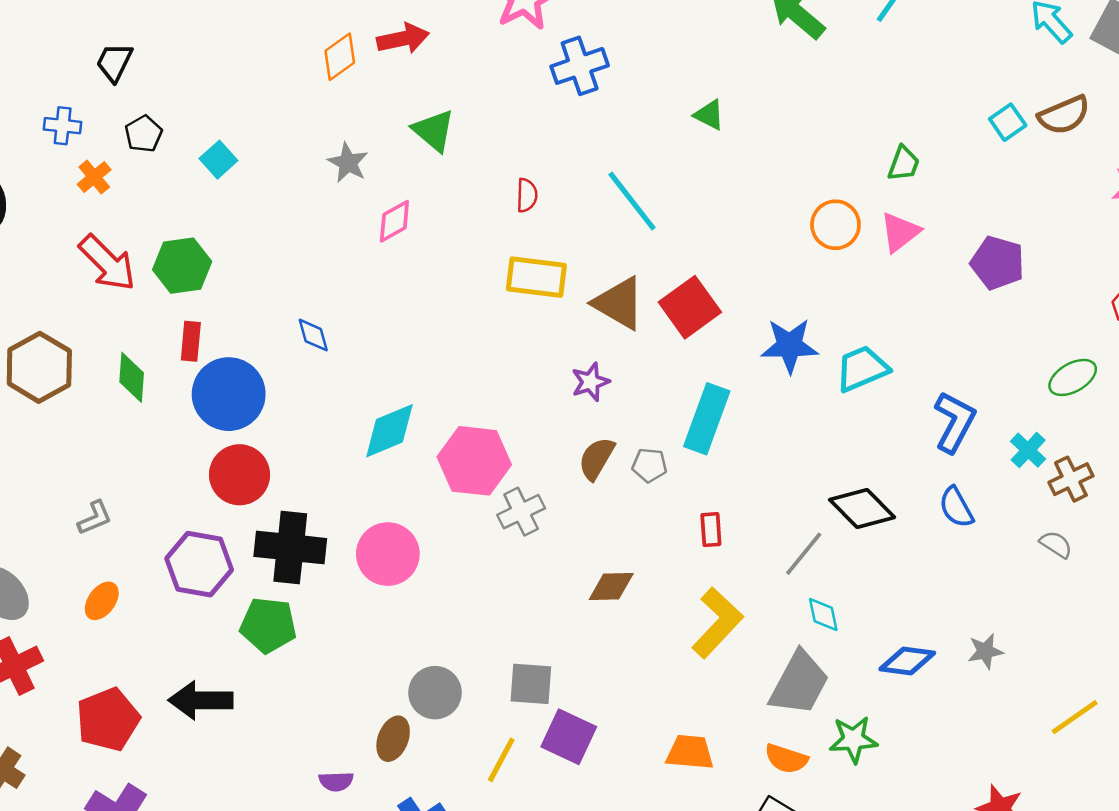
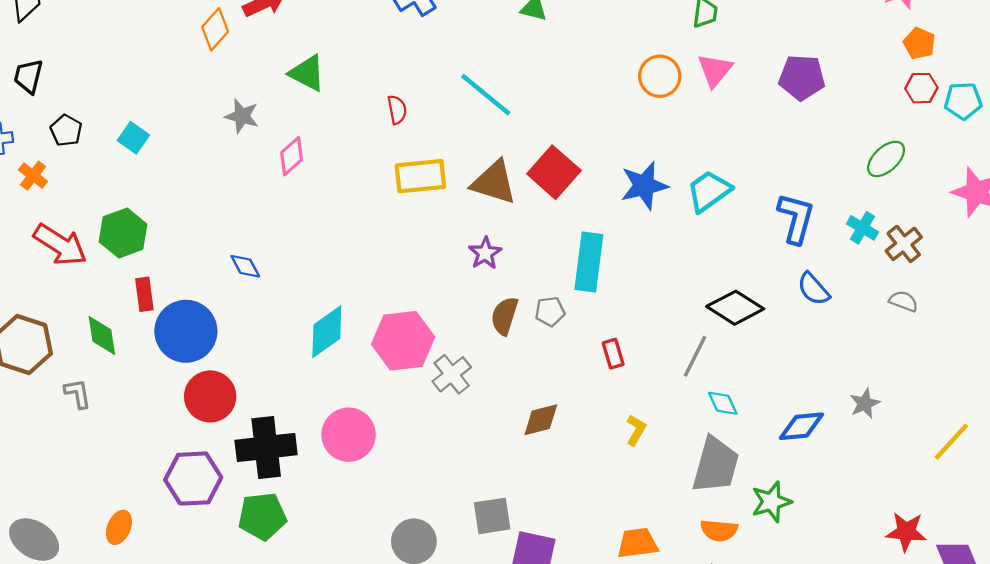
gray L-shape: (95, 518) -> (78, 394), moved, turned -64
yellow L-shape: (717, 623) -> (636, 430), size x0.5

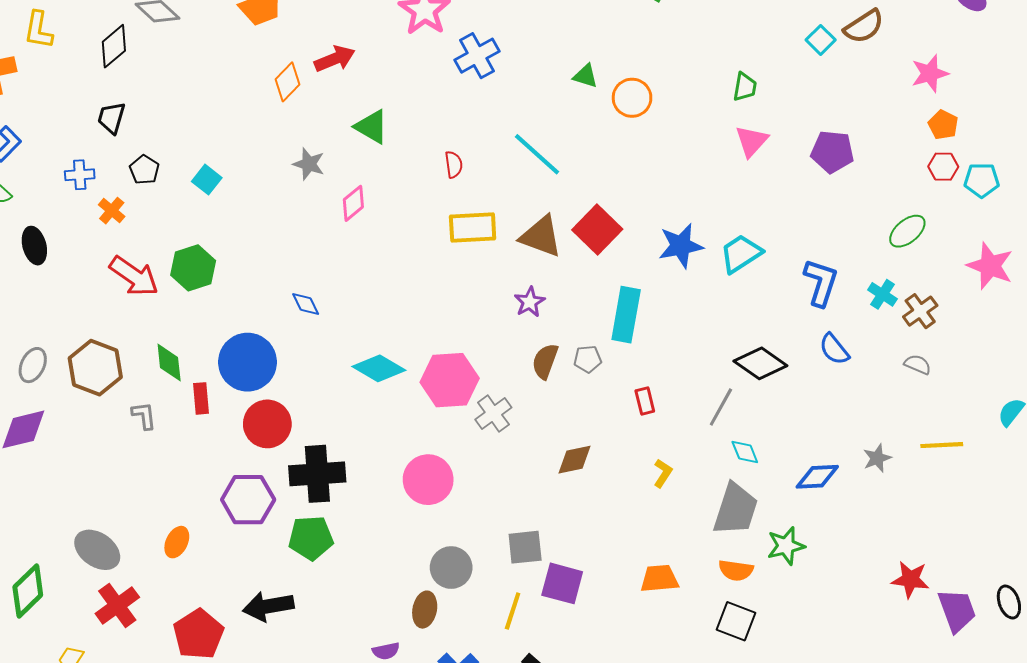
orange circle: (660, 76) -> (632, 98), moved
red rectangle: (144, 294) -> (201, 398), moved
cyan diamond: (327, 332) -> (379, 368), turned 63
pink circle: (349, 435) -> (428, 480), moved
yellow line: (951, 442) -> (942, 445), moved, turned 42

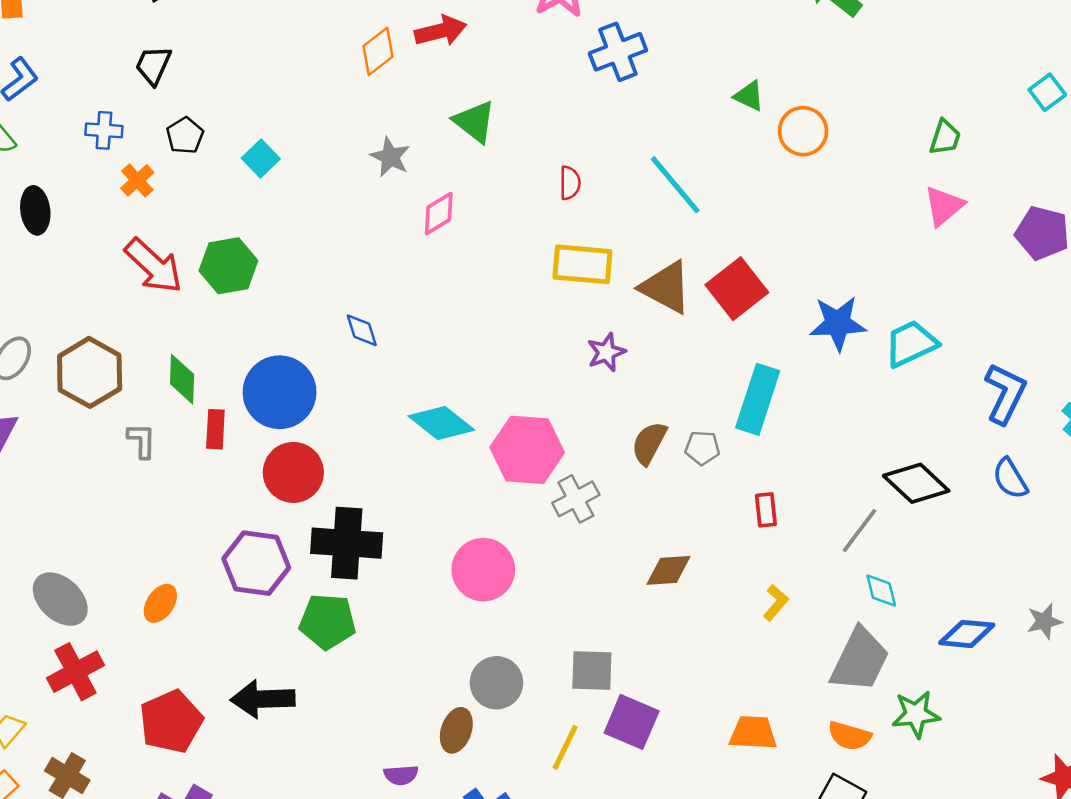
purple star: (530, 302) -> (606, 352), moved

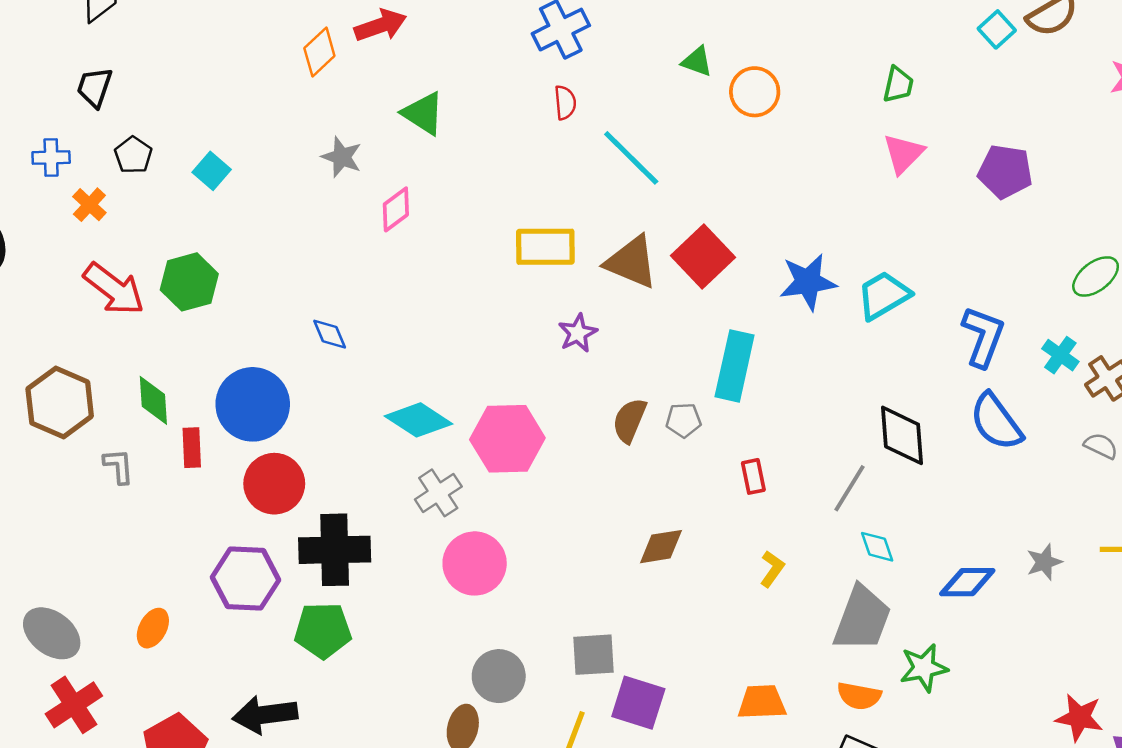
red semicircle: (570, 183) -> (565, 103), moved
blue semicircle: (1010, 479) -> (996, 422), size x1.4
black diamond: (916, 483) -> (902, 435), turned 48
gray cross: (576, 499) -> (438, 493), moved

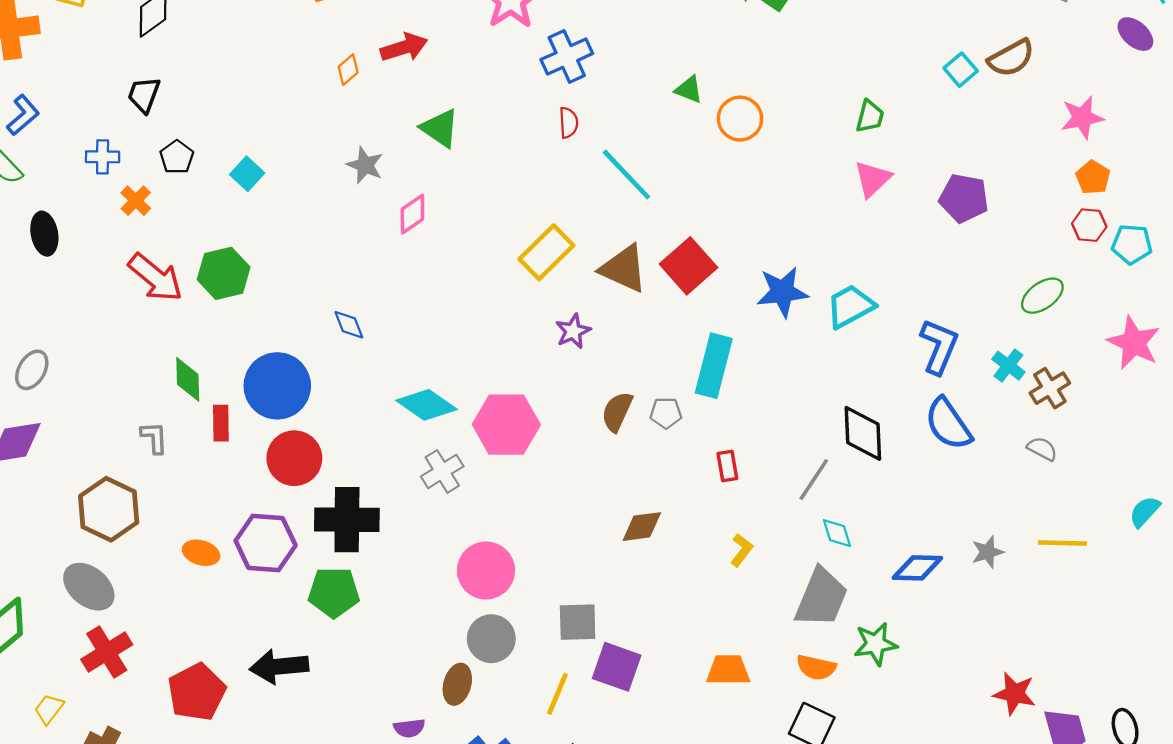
orange diamond: (319, 52) -> (348, 70), size x0.7
yellow rectangle: (545, 247) -> (546, 252), turned -46
brown hexagon: (60, 402) -> (109, 509), moved
pink circle: (475, 563) -> (486, 570), moved
orange ellipse: (153, 628) -> (201, 553), moved, turned 76

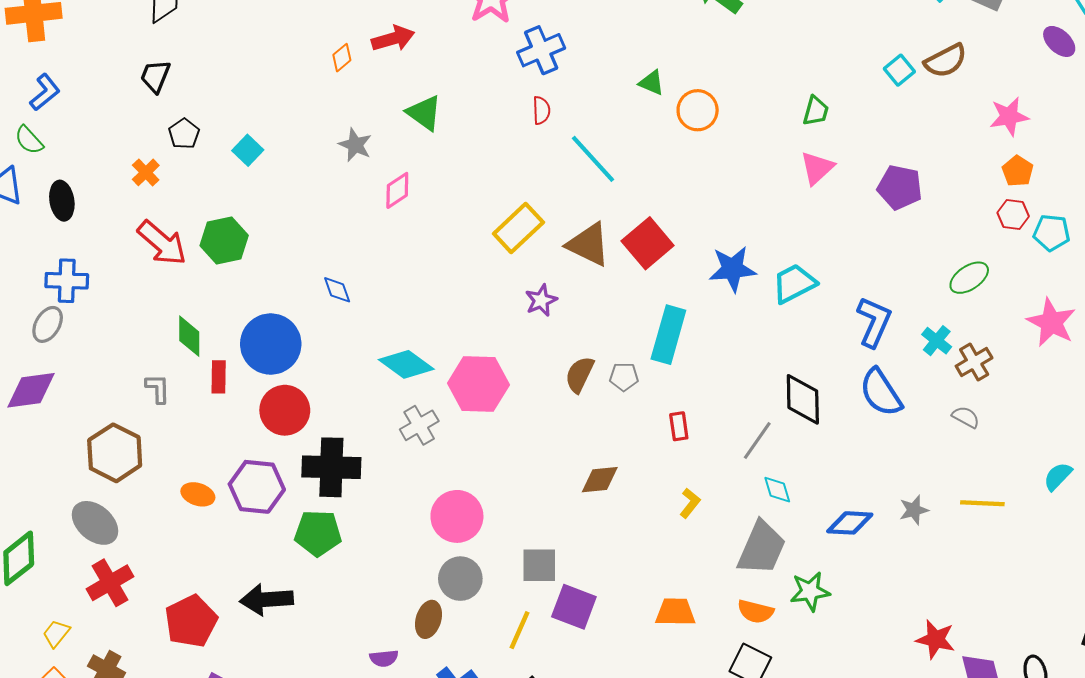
blue cross: (103, 157) -> (67, 281), moved, size x1.4

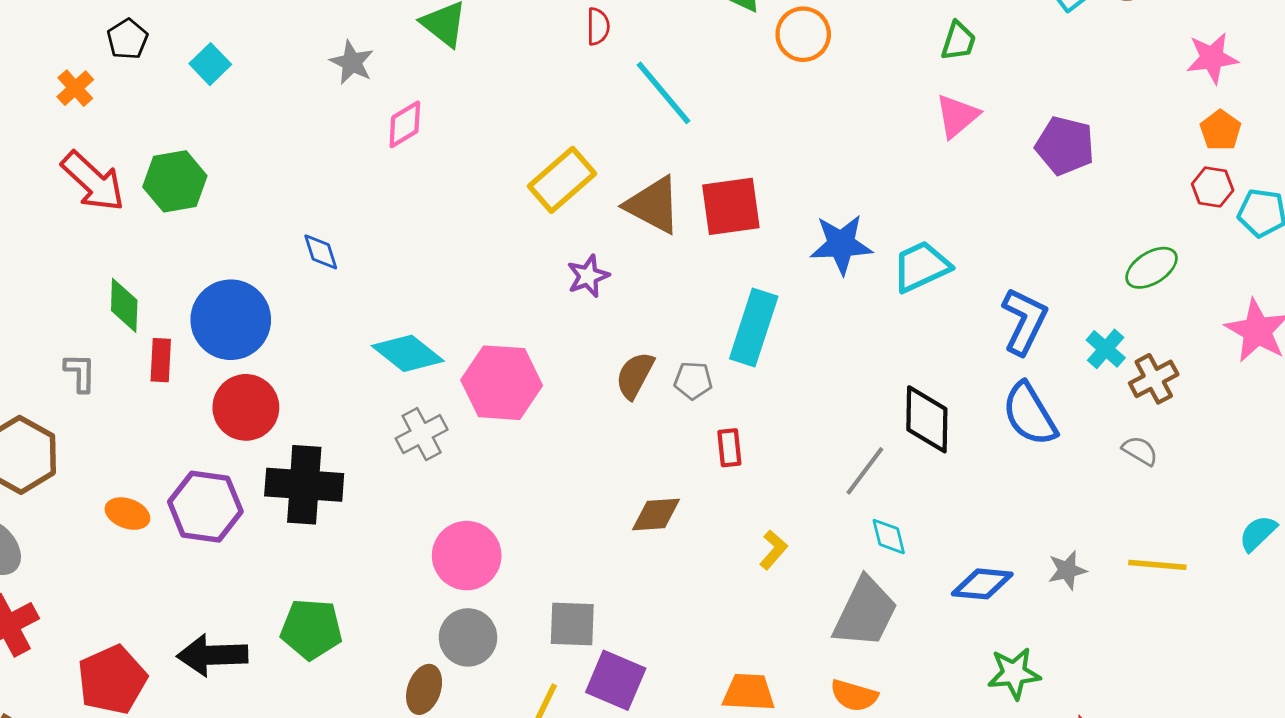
red square: (648, 243) -> (731, 206), turned 30
red rectangle: (679, 426) -> (729, 448), moved
green pentagon: (318, 533) -> (311, 629), moved
green star: (810, 591) -> (1014, 673), moved

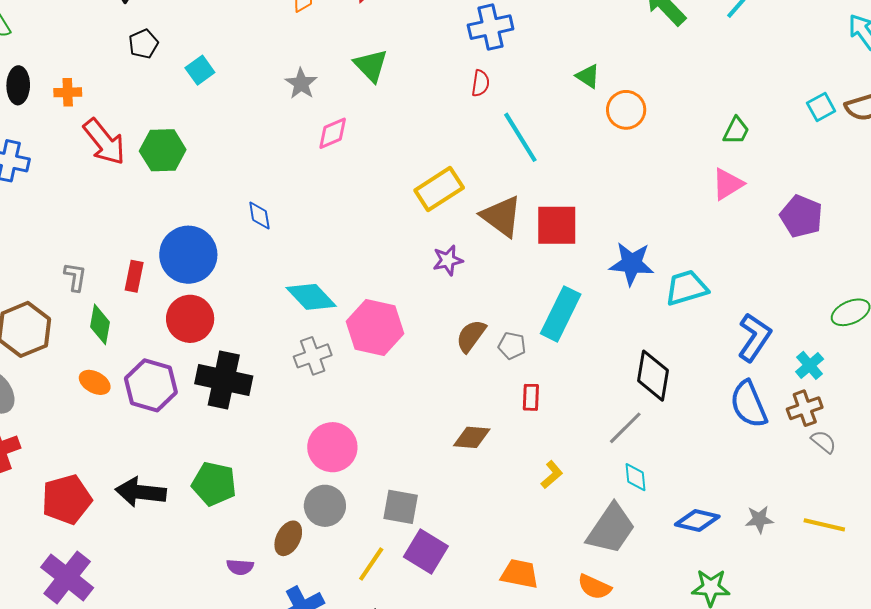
orange cross: (75, 88) -> (68, 92), moved, turned 32
green diamond: (124, 305) -> (100, 324), moved
brown cross: (1154, 379) -> (805, 408), moved
black diamond: (927, 419) -> (653, 376), moved

